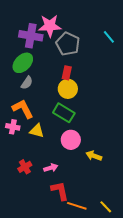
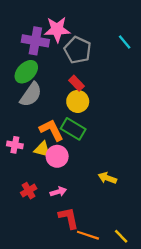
red rectangle: (67, 73) -> (77, 83), turned -56
gray semicircle: (27, 83) -> (31, 95), size x1.6
orange L-shape: (23, 109) -> (51, 130), moved
pink circle: (71, 140) -> (57, 156), moved

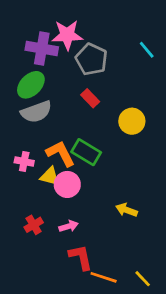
gray semicircle: (31, 95) -> (36, 112), turned 35
yellow circle: (78, 101) -> (132, 121), moved
pink cross: (15, 145) -> (24, 162), moved

